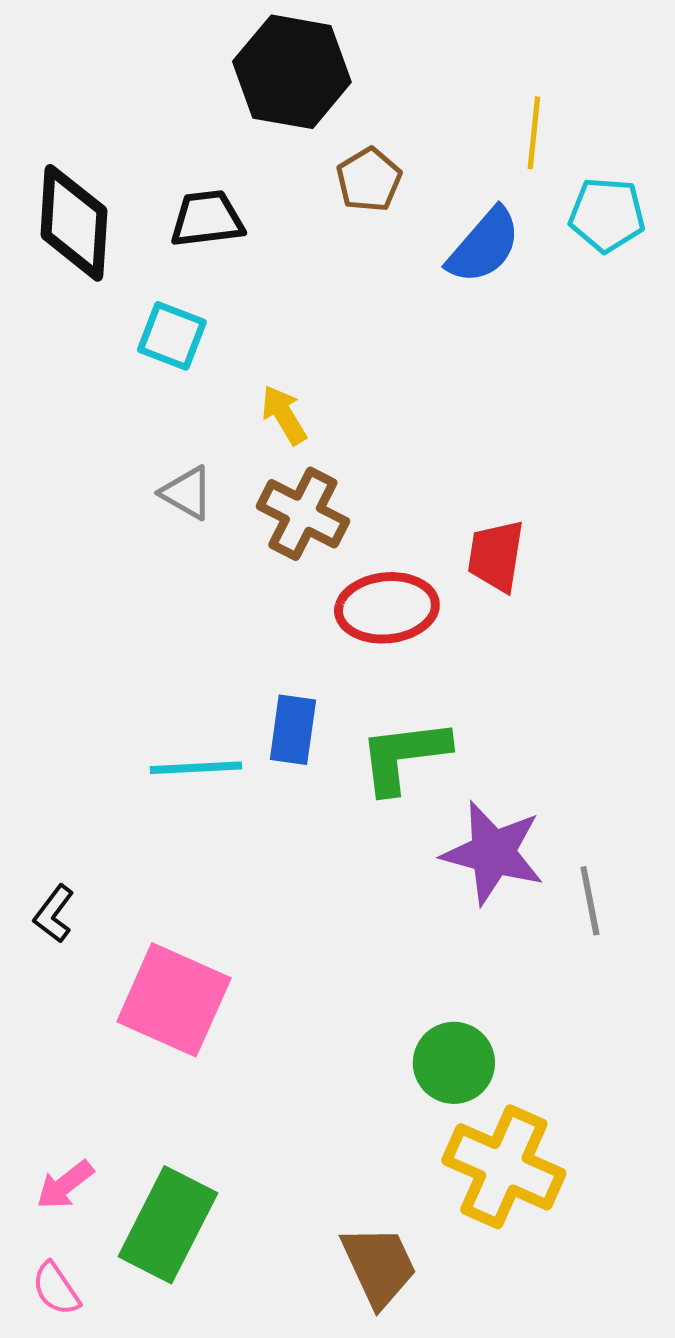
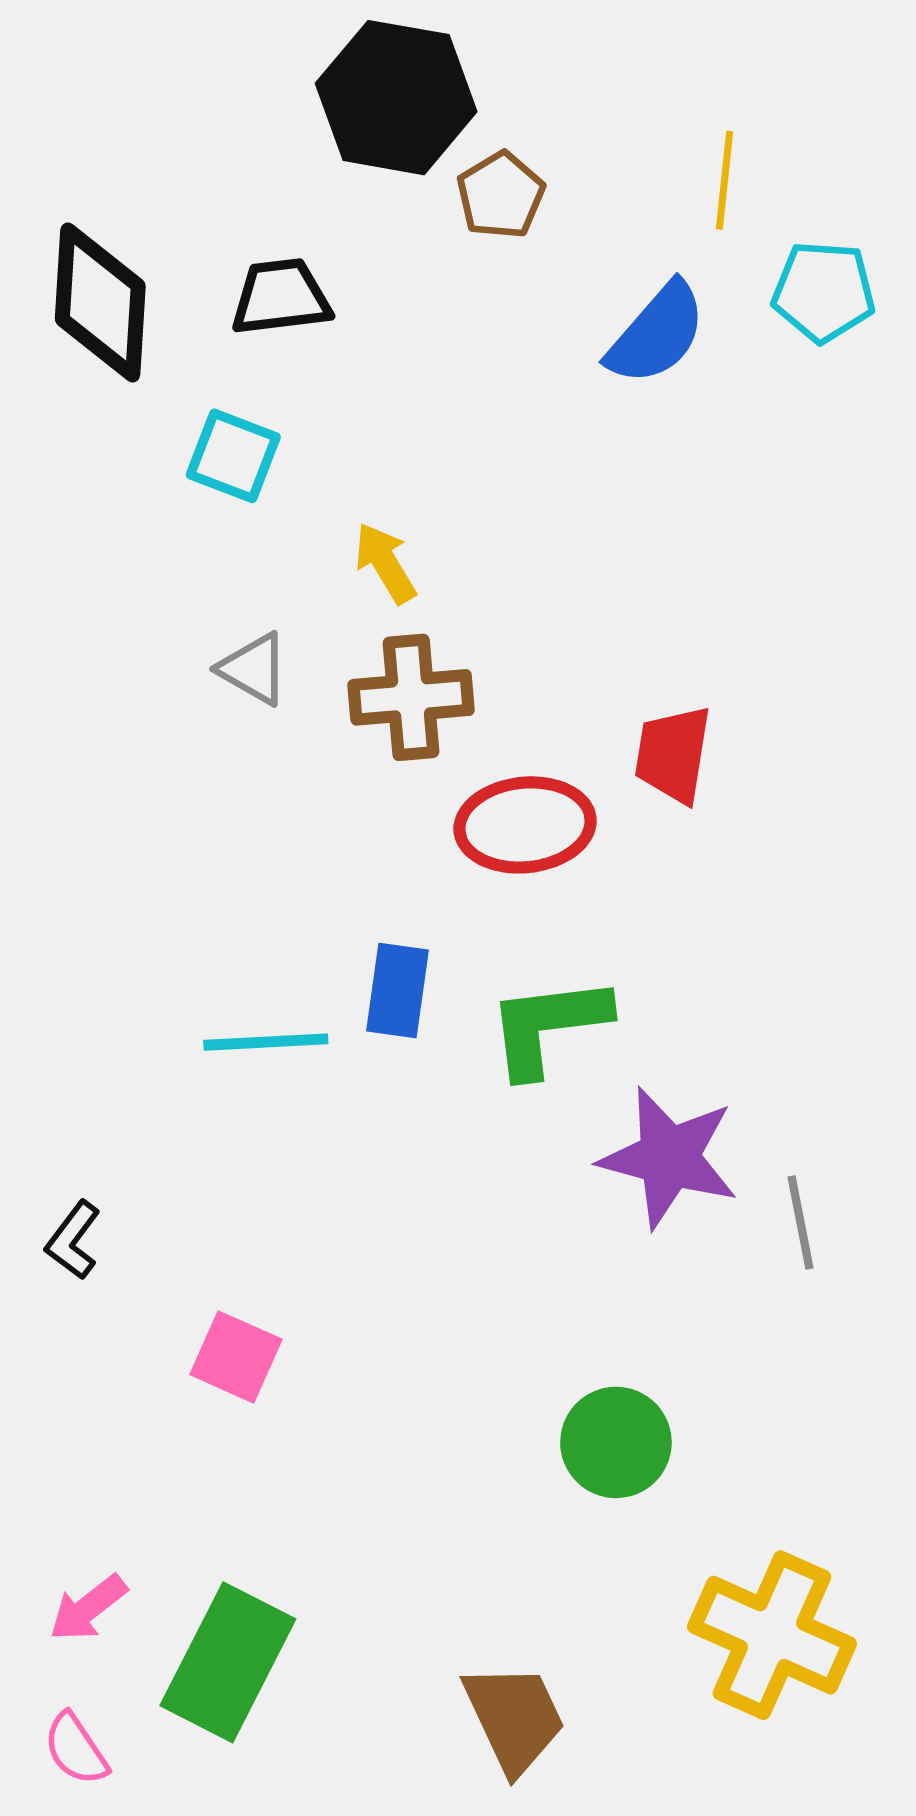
brown pentagon: (369, 180) -> (501, 195), moved
brown cross: (303, 514) -> (411, 697), turned -32
pink square: (174, 1000) -> (236, 1357), size x0.6
yellow cross: (504, 1167) -> (772, 1635), moved

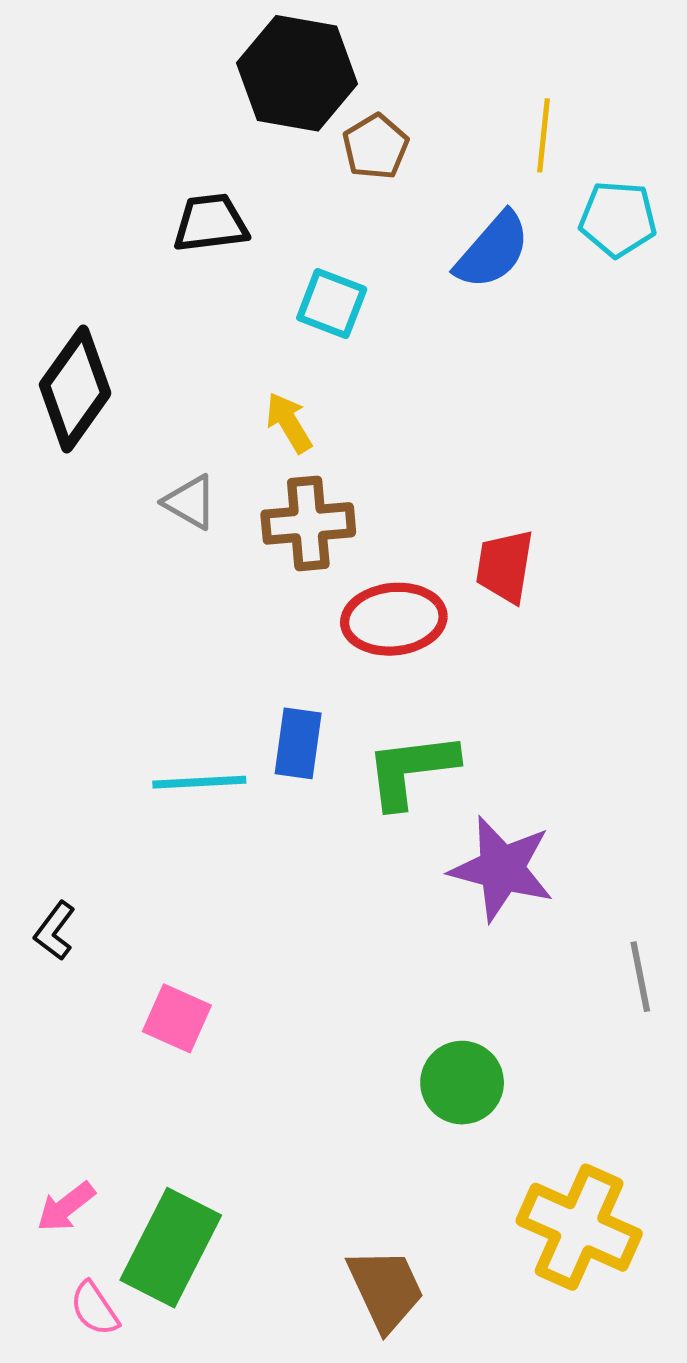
black diamond: (100, 302) -> (75, 389), moved, turned 32
cyan square: (233, 456) -> (332, 303), moved
gray line: (801, 1223) -> (640, 977), moved
pink semicircle: (76, 1749) -> (94, 1309), moved

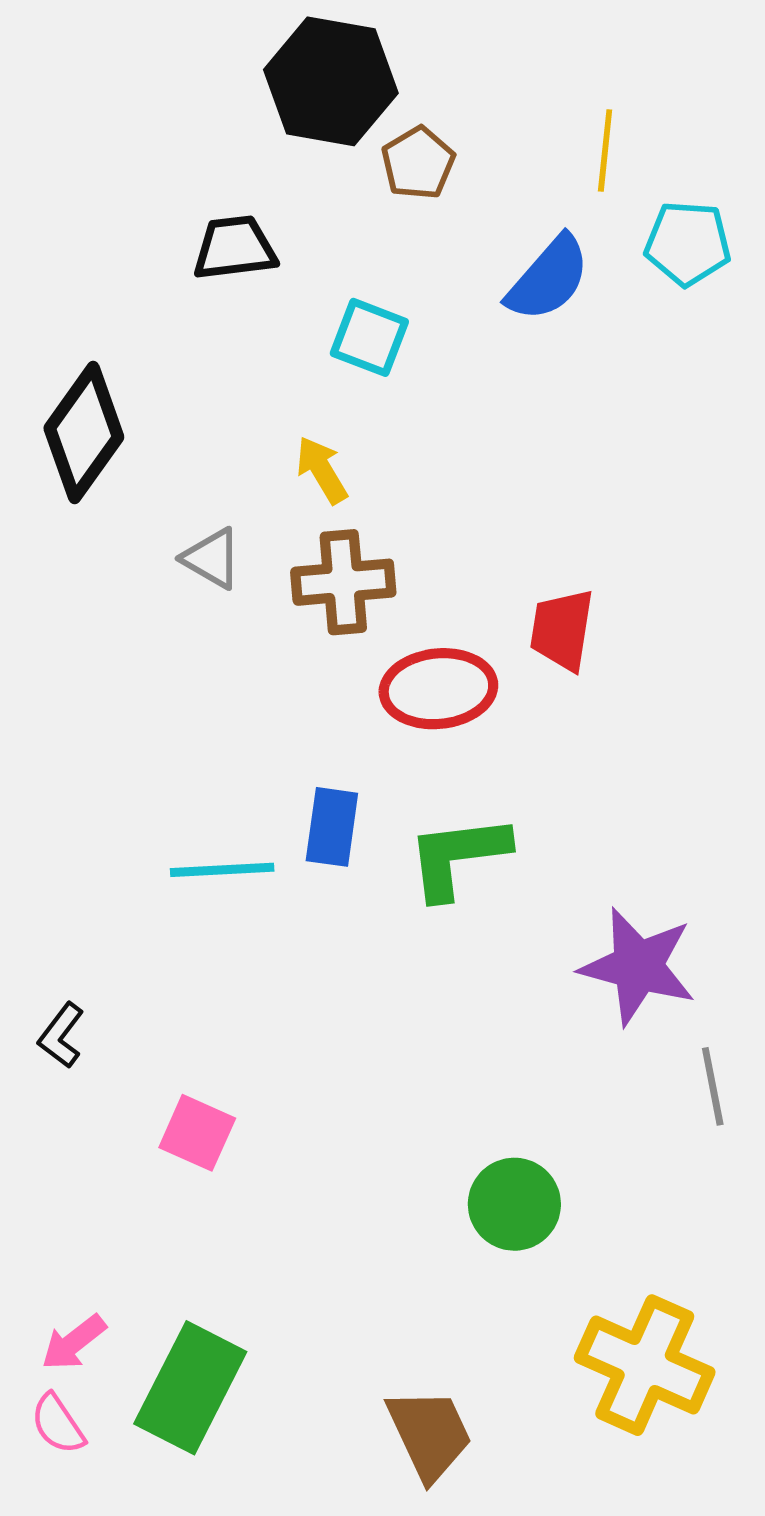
purple star: (502, 869) -> (638, 966), moved
pink semicircle: (94, 1309) -> (58, 1424), moved

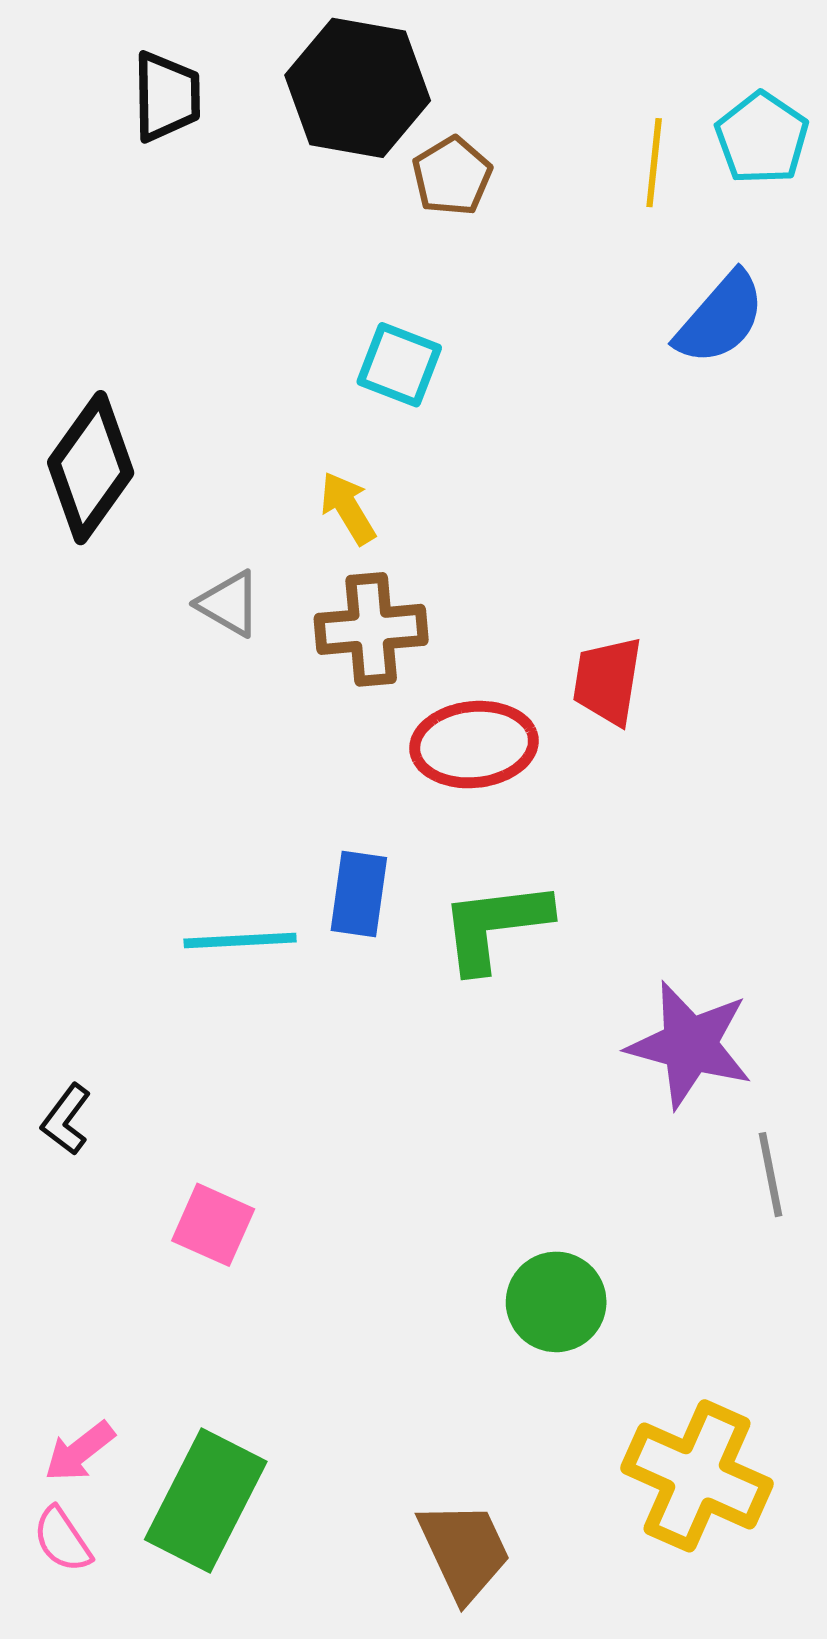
cyan pentagon: (688, 243) -> (762, 138), moved, turned 30
black trapezoid: (235, 248) -> (167, 96), moved, turned 96
blue semicircle: (548, 279) -> (720, 318), moved

